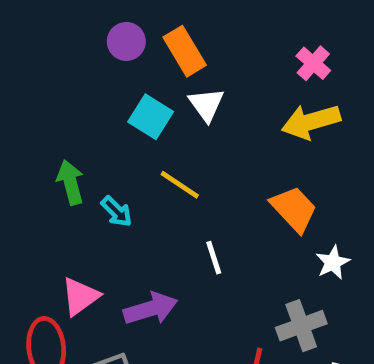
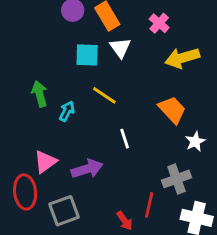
pink cross: (313, 63) -> (159, 23), moved
cyan square: (151, 117) -> (87, 55), turned -30
cyan arrow: (117, 211) -> (67, 111), turned -108

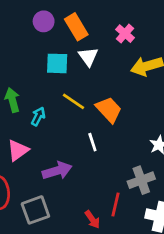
orange trapezoid: (172, 110) -> (109, 110), moved
pink triangle: (45, 162) -> (18, 150), moved

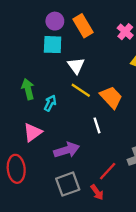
white triangle: (88, 57) -> (76, 66), moved
cyan square: (57, 63) -> (53, 45), moved
red line: (115, 205) -> (108, 171), moved, turned 30
gray square: (35, 210) -> (68, 184), moved

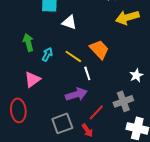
white triangle: (76, 66) -> (69, 22), turned -35
yellow line: (81, 90) -> (73, 56), moved
purple arrow: (67, 150) -> (76, 94), moved

